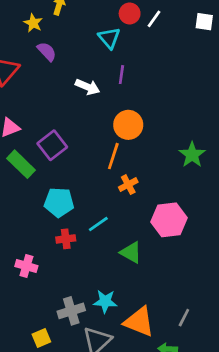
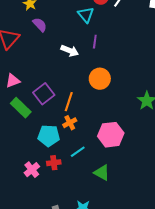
orange line: (113, 156) -> (69, 102), moved
orange cross: (128, 185) -> (70, 123), moved
pink hexagon: (169, 220) -> (111, 135), moved
pink cross: (26, 266) -> (32, 170), moved, turned 35

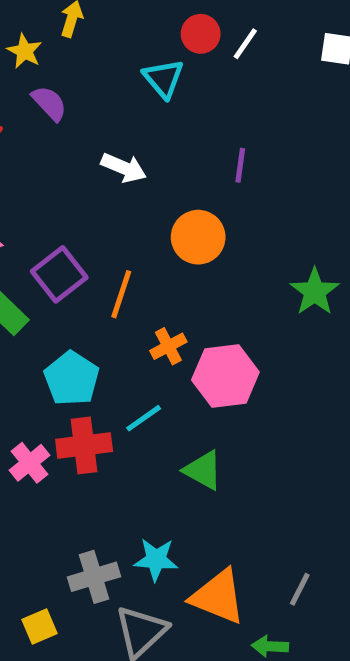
purple line: (95, 42) -> (240, 165), moved
orange cross: (70, 123) -> (168, 346), moved
cyan pentagon: (49, 136) -> (72, 378), turned 30
red cross: (54, 163) -> (84, 445), size x1.5

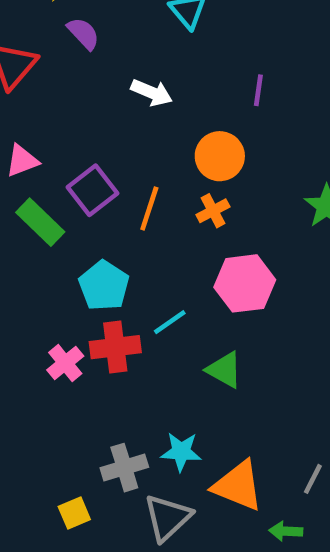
orange cross: (168, 346) -> (213, 211), moved

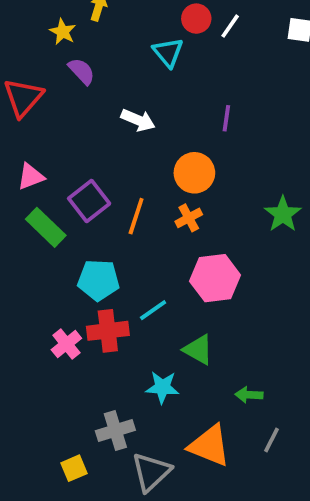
cyan pentagon: (104, 286) -> (98, 280), turned -30
cyan star: (181, 452) -> (162, 387), moved
green arrow: (286, 531) -> (249, 395), moved

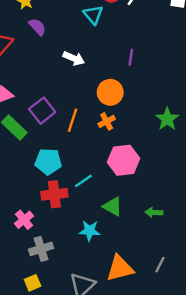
pink cross: (66, 344) -> (24, 220), moved
green arrow: (249, 395) -> (154, 212), moved
gray cross: (115, 431) -> (41, 249), moved
orange triangle: (209, 446) -> (120, 268), turned -36

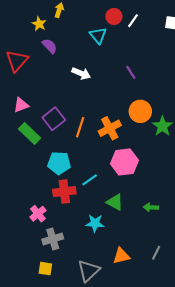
purple line: (131, 57) -> (131, 72), turned -40
orange circle: (110, 92) -> (140, 111), moved
orange cross: (107, 121) -> (110, 128), size x1.5
orange triangle: (120, 268) -> (121, 256), size x0.7
yellow square: (33, 283) -> (45, 269), turned 32

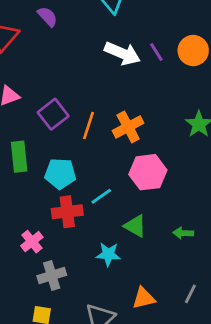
white arrow: (81, 73) -> (122, 53), moved, size x1.4
orange circle: (140, 111) -> (193, 51), moved
green rectangle: (30, 134) -> (19, 157), moved, turned 40

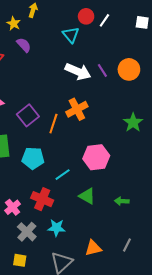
orange cross: (128, 127) -> (77, 109), moved
red cross: (67, 212) -> (42, 199), moved, turned 30
cyan star: (108, 254) -> (56, 228), moved
gray cross: (52, 275) -> (27, 232), turned -30

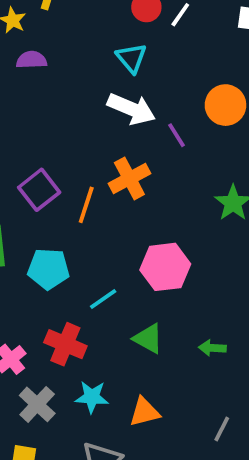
cyan triangle: (71, 35) -> (131, 58), moved
purple semicircle: (24, 45) -> (32, 60), turned -49
purple line: (102, 70) -> (177, 135), moved
orange triangle: (93, 248) -> (145, 412), moved

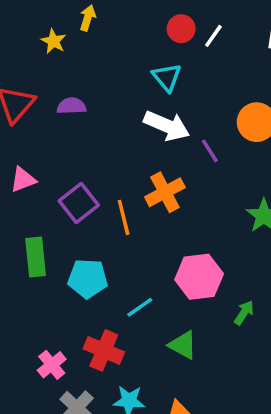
purple semicircle: (32, 60) -> (71, 106), moved
orange line: (86, 205) -> (124, 217), turned -32
green arrow: (212, 348) -> (244, 313), moved, turned 120

